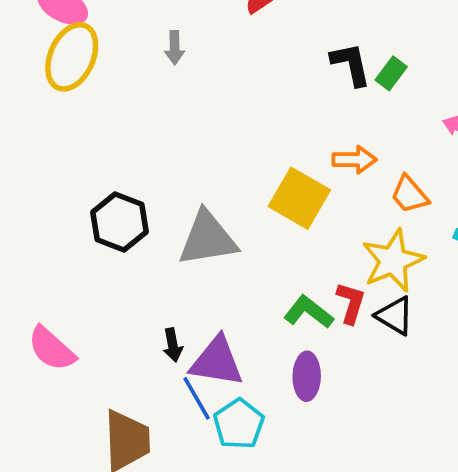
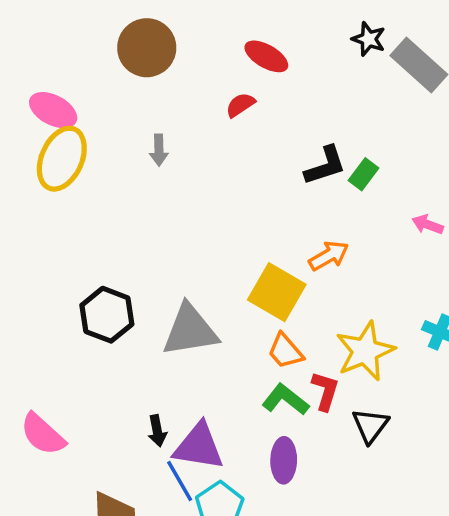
black L-shape: (351, 64) -> (325, 166), turned 84
orange arrow: (354, 160) -> (329, 256), turned -30
orange trapezoid: (409, 195) -> (285, 351), moved
black triangle: (395, 316) -> (370, 426), moved, turned 36

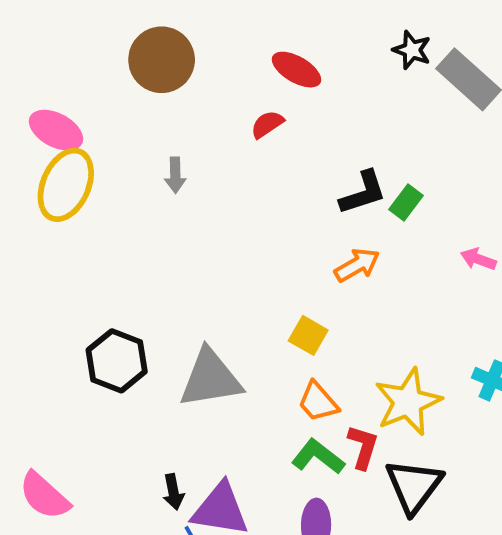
orange arrow: (329, 256) -> (357, 265), moved
yellow square: (277, 292) -> (308, 335), size x0.6
black triangle: (370, 426) -> (414, 486), size x1.4

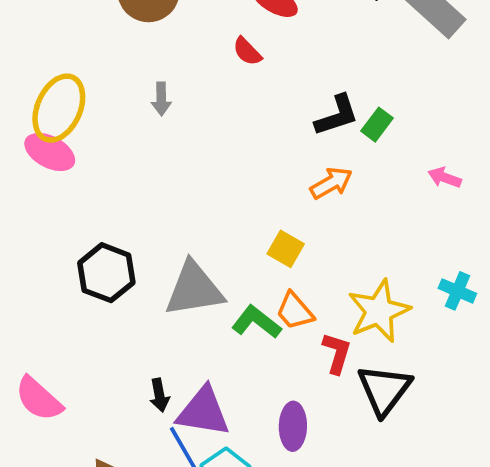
red semicircle: (267, 124) -> (247, 51), turned -100
pink ellipse: (56, 130) -> (50, 152), moved
green L-shape: (318, 457) -> (256, 322), moved

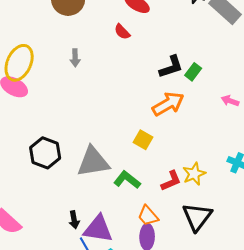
orange arrow: (331, 183) -> (168, 104), size x1.4
orange trapezoid: (295, 311) -> (148, 216), moved
yellow star: (379, 311) -> (194, 174), size x0.7
red L-shape: (337, 353) -> (171, 181), moved, turned 50

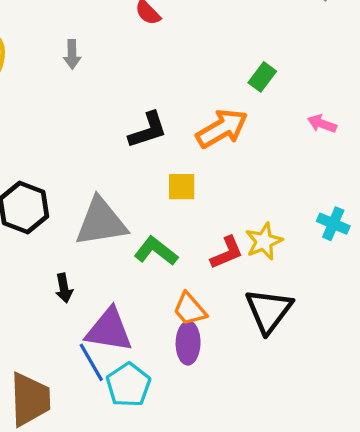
black L-shape: (171, 67) -> (148, 130), moved
yellow square: (143, 140) -> (182, 187), turned -30
black arrow: (74, 220) -> (64, 288), moved

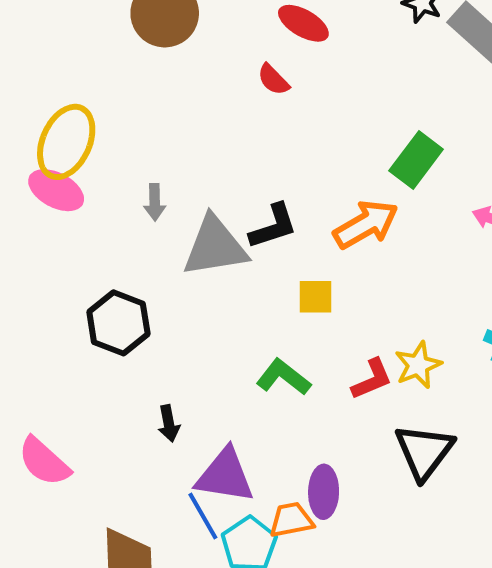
gray arrow: (72, 54) -> (155, 202), moved
green rectangle: (262, 77) -> (416, 160), size x1.5
gray triangle: (101, 222) -> (215, 246), moved
orange trapezoid: (190, 309) -> (291, 520), moved, turned 120

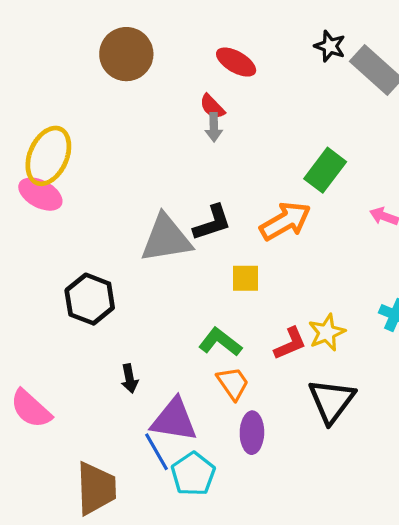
gray arrow: (155, 202) -> (214, 127), moved
orange trapezoid: (291, 520) -> (233, 383), moved, turned 66

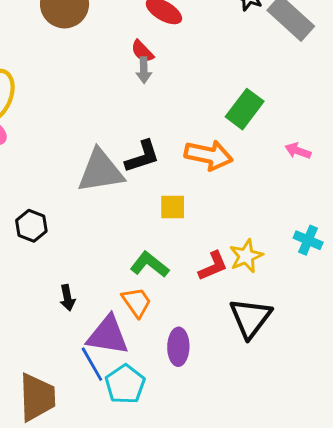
orange arrow: (285, 221) -> (209, 155), turned 42
black hexagon: (90, 299) -> (31, 226), size x0.7
orange trapezoid: (233, 383) -> (137, 302), moved

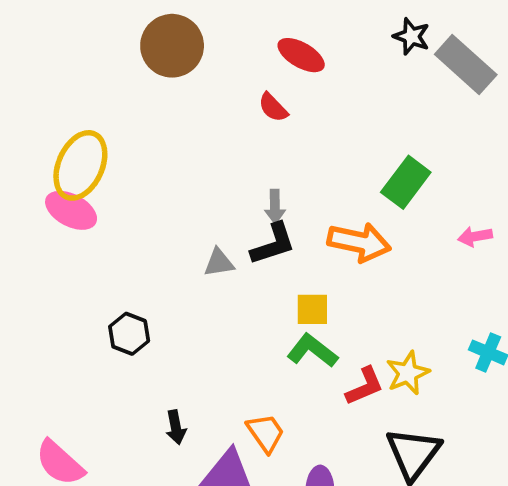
gray arrow: (144, 70) -> (275, 207), moved
pink arrow: (298, 151) -> (475, 237), turned -30
gray triangle: (101, 171) -> (219, 263), size x0.5
green L-shape: (150, 265) -> (312, 351), moved

